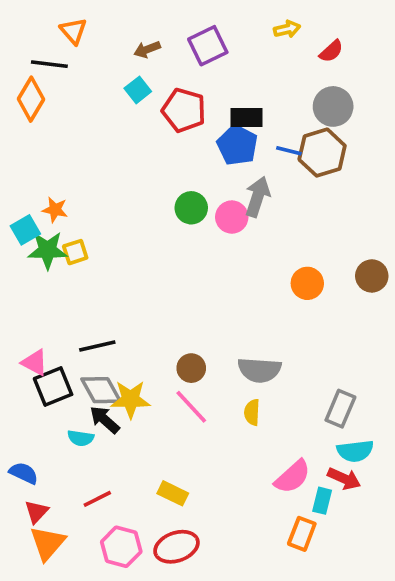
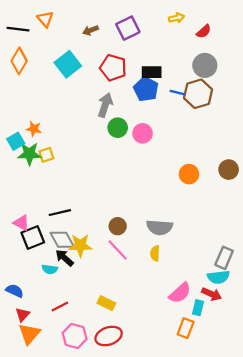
black line: (49, 64) -> (18, 29), moved
cyan square: (138, 90) -> (68, 64), moved, size x1.6
gray arrow: (258, 197) -> (105, 105), moved
gray rectangle: (340, 409) -> (224, 258), moved

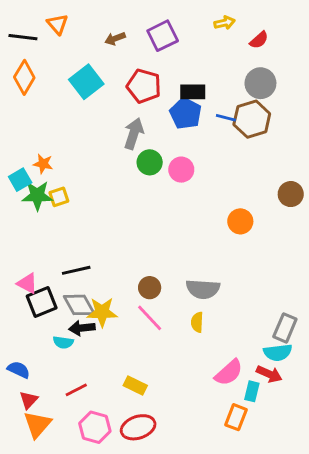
brown circle: (229, 170) -> (291, 194), moved
black arrow: (64, 258) -> (82, 328), turned -48

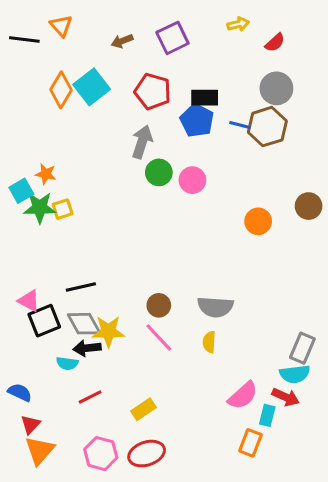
orange diamond: (24, 77) -> (61, 90), moved
orange circle: (240, 221) -> (258, 221), moved
yellow rectangle: (135, 386) -> (144, 409), turned -60
red line: (76, 390) -> (90, 397), moved

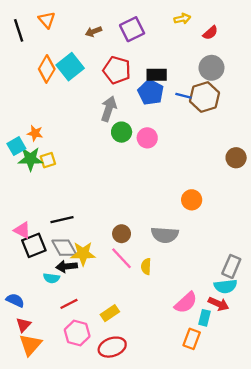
black line: (24, 39) -> (19, 30), turned 65
orange circle: (258, 221) -> (192, 200), moved
yellow semicircle: (209, 342) -> (146, 266), moved
pink hexagon: (101, 454) -> (77, 333), moved

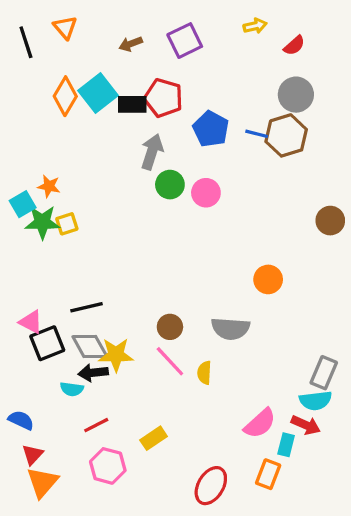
black rectangle: (157, 75) -> (132, 104), moved
red ellipse: (112, 347) -> (211, 486), moved, turned -40

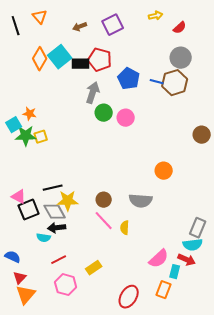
yellow star: (116, 355) -> (68, 201), moved

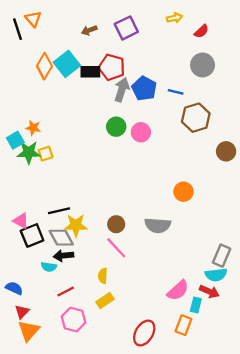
orange triangle: (40, 17) -> (33, 19), moved
brown hexagon: (175, 83) -> (196, 118), moved
gray arrow: (93, 93) -> (122, 90), moved
yellow semicircle: (125, 228) -> (103, 276), moved

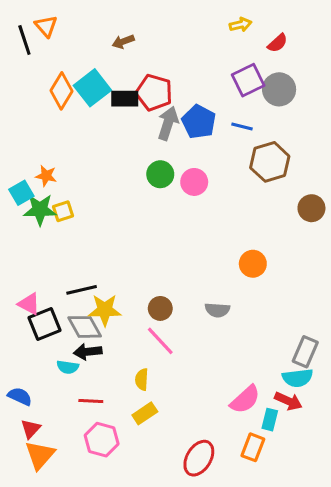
purple square: (126, 28) -> (248, 80), moved
gray semicircle: (158, 225) -> (217, 310), size x0.7
red line: (66, 292) -> (91, 401), turned 30

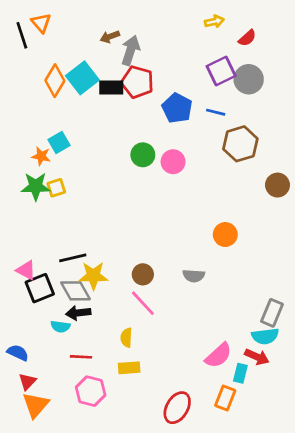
gray arrow: (168, 123) -> (130, 50), moved
cyan square: (21, 193) -> (59, 142), moved
yellow rectangle: (145, 413) -> (129, 368), turned 30

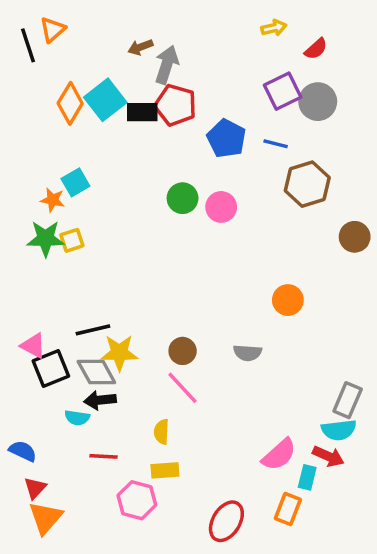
orange triangle: (41, 23) -> (53, 30), turned 30
pink hexagon: (91, 391) -> (137, 500), moved

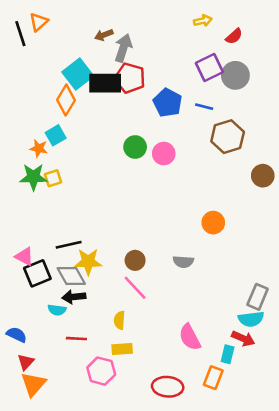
orange diamond: (70, 103) -> (66, 100), moved
black rectangle: (142, 112) -> (105, 83), size x1.4
pink semicircle: (279, 455) -> (190, 337), moved, turned 104
red ellipse: (226, 521) -> (168, 387), turned 64

